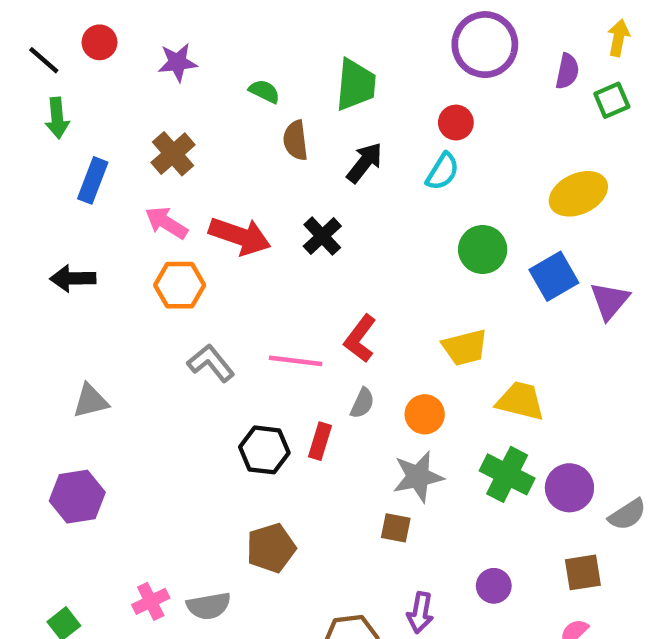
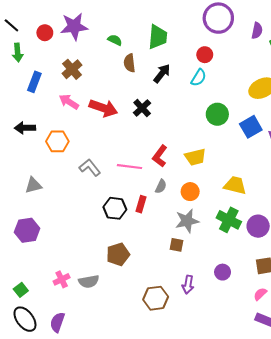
red circle: (99, 42) -> (45, 33), moved
purple star: (177, 62) -> (74, 26), size x1.5
orange hexagon: (180, 285) -> (57, 141), moved
yellow trapezoid: (465, 347) -> (195, 157), moved

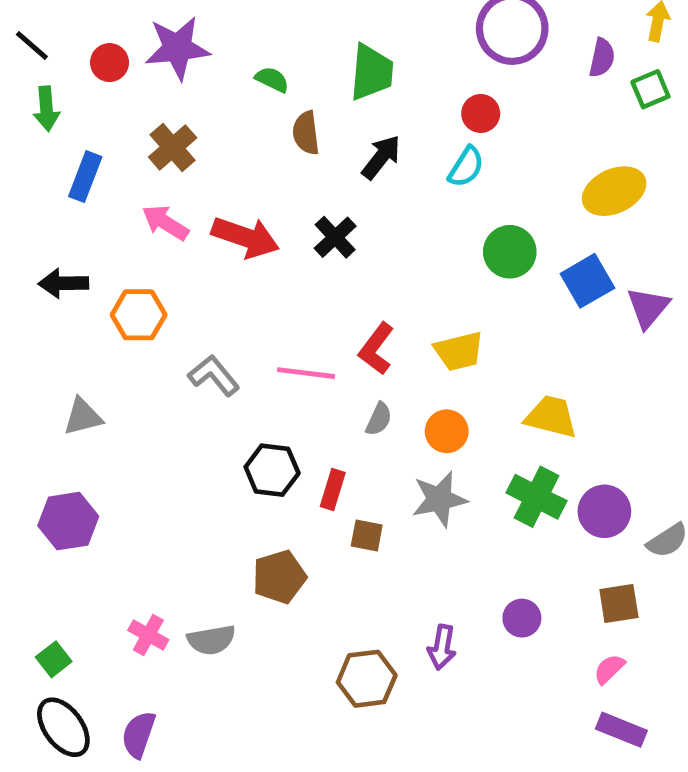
red rectangle: (141, 204) -> (333, 489), moved
brown square: (177, 245) -> (367, 536), moved
pink cross: (62, 279) -> (148, 635), turned -35

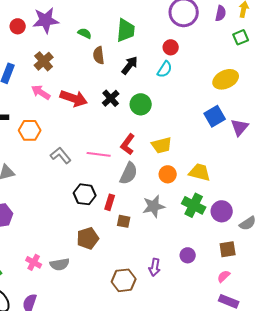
purple semicircle: (602, 58) -> (221, 13), moved
green circle: (510, 252) -> (141, 104), moved
gray semicircle: (379, 419) -> (129, 173), size x1.6
orange circle: (447, 431) -> (168, 174), moved

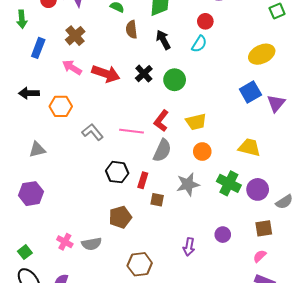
black arrow: (130, 65) -> (163, 40), turned -66
yellow trapezoid: (200, 172) -> (249, 147), moved
brown hexagon: (124, 280) -> (140, 264), moved

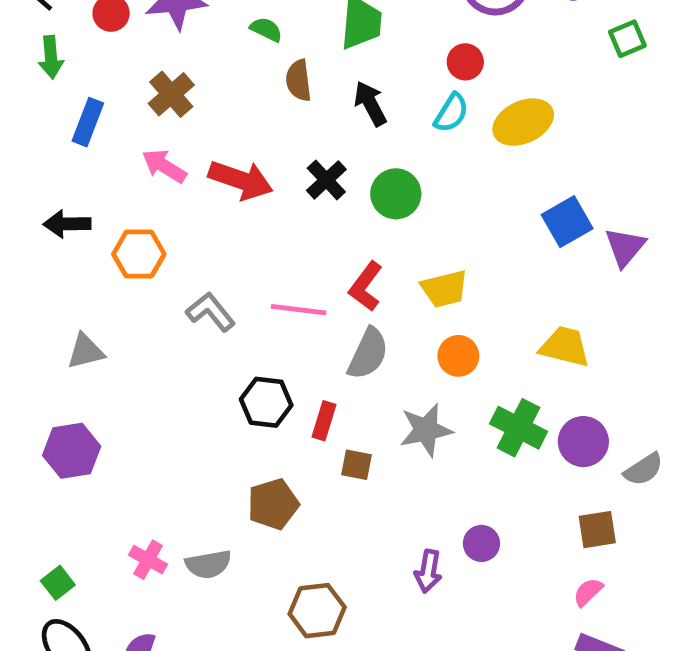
yellow ellipse: (262, 54) -> (523, 122), moved
purple circle: (223, 235) -> (481, 543), moved

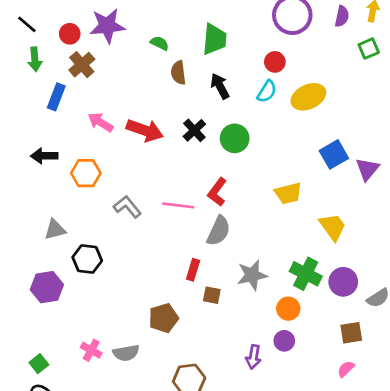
brown cross: (171, 94) -> (82, 65), moved
yellow trapezoid: (444, 289) -> (288, 193), moved
yellow trapezoid: (565, 347) -> (333, 227), turned 40
orange circle: (458, 356) -> (288, 309), moved
black hexagon: (266, 402) -> (87, 259), moved

